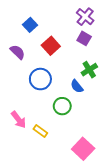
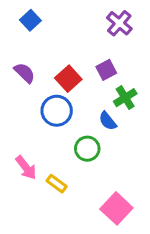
blue square: (30, 25) -> (30, 20), moved
purple square: (84, 38) -> (106, 70), moved, turned 32
red square: (51, 46) -> (68, 79), moved

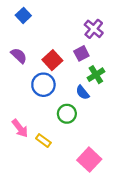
purple cross: (119, 23) -> (94, 29), moved

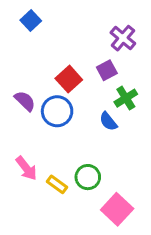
purple semicircle: (19, 56) -> (25, 101), moved
green circle: (67, 114) -> (88, 177), moved

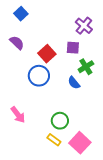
purple square: (107, 70) -> (73, 48), turned 32
purple semicircle: (25, 101) -> (17, 43), moved
yellow rectangle: (57, 184) -> (54, 140), moved

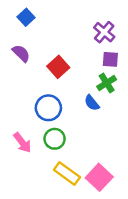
purple square: (73, 48) -> (110, 59), moved
blue circle: (39, 76) -> (48, 108), moved
green circle: (60, 121) -> (55, 139), moved
yellow rectangle: (54, 140) -> (67, 174), size x1.5

